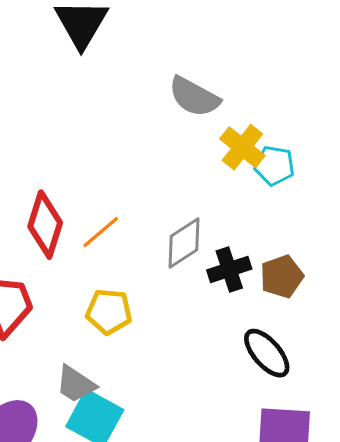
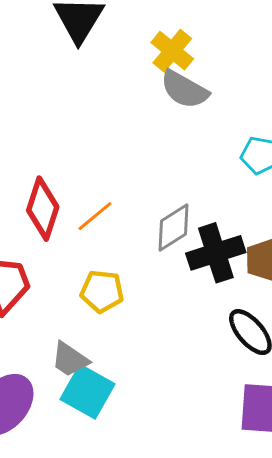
yellow cross: (242, 147) -> (172, 51), moved
black cross: (229, 270) -> (216, 253), size x1.4

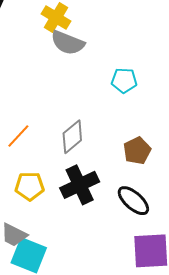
black cross: (216, 253) -> (80, 185), moved

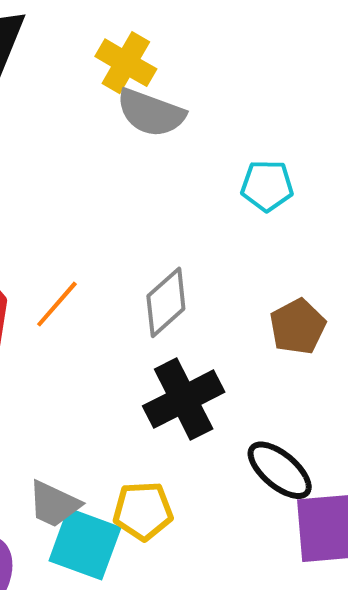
yellow pentagon: (30, 186) -> (143, 511), moved
black ellipse: (133, 201) -> (280, 470), moved

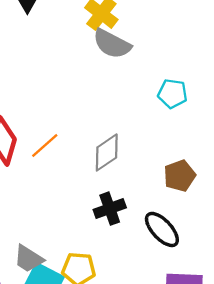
black cross: (184, 399) -> (110, 209), size x0.7
black ellipse: (280, 470) -> (162, 229), moved

